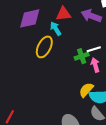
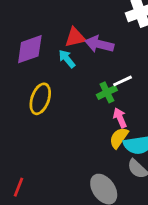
purple arrow: (91, 16) -> (99, 44), moved
yellow ellipse: (44, 47) -> (40, 99), moved
pink arrow: (95, 65) -> (120, 118), moved

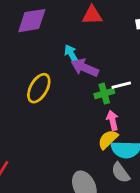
red triangle: (75, 37) -> (92, 15), moved
purple arrow: (99, 44) -> (85, 68), moved
purple diamond: (30, 49) -> (32, 21), moved

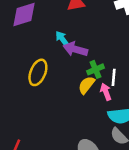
white line: (121, 85) -> (114, 77), moved, turned -63
yellow semicircle: (108, 139) -> (86, 85), moved

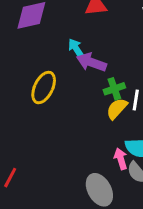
yellow semicircle: (86, 85) -> (117, 109), moved
pink arrow: (106, 92) -> (121, 159), moved

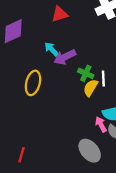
purple arrow: (91, 62) -> (65, 57), turned -35
green cross: (114, 89) -> (86, 73), turned -35

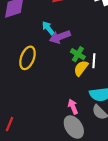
pink arrow: (101, 124) -> (73, 107), moved

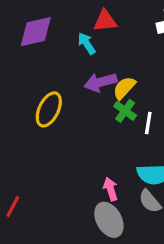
cyan arrow: (48, 28) -> (87, 43), moved
yellow semicircle: (81, 68) -> (124, 88), moved

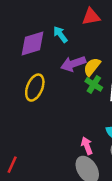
red triangle: (105, 21) -> (91, 17), moved
purple diamond: (36, 32) -> (32, 44), moved

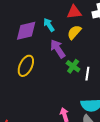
purple arrow: (73, 64) -> (58, 49), turned 72
yellow semicircle: (92, 67) -> (74, 32), moved

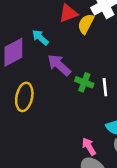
yellow semicircle: (74, 32) -> (86, 24), moved

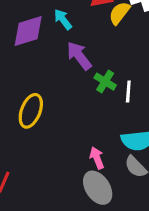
yellow ellipse: (24, 97) -> (31, 111), moved

